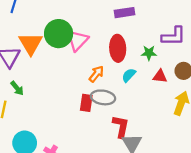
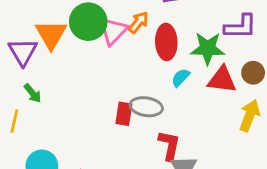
green star: (149, 53) -> (208, 48), size x1.6
orange arrow: (96, 74) -> (138, 22), moved
red triangle: (160, 76) -> (222, 80), size x1.5

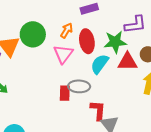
pink triangle: (113, 31) -> (63, 54), moved
cyan semicircle: (181, 78) -> (100, 64), size x1.5

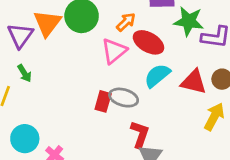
red ellipse: (87, 41) -> (148, 42), turned -65
green star: (115, 42) -> (189, 21), moved

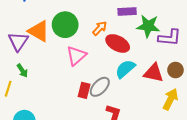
orange triangle: (47, 23) -> (39, 31), turned -35
pink triangle: (114, 51) -> (76, 56), moved
gray ellipse: (124, 98) -> (100, 87), turned -60

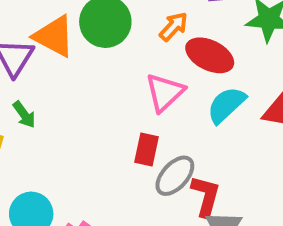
pink triangle: (76, 56) -> (165, 92), moved
gray ellipse: (100, 87) -> (175, 176), moved

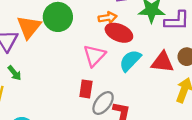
orange arrow: (173, 27) -> (108, 18), moved, turned 42
orange triangle: (54, 36) -> (29, 27), turned 44

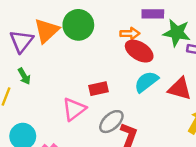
pink triangle: (94, 56) -> (74, 109), moved
red rectangle: (86, 89) -> (98, 89), moved, turned 60

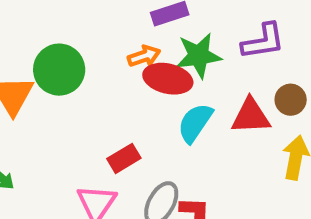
green star: (177, 33) -> (199, 56), moved

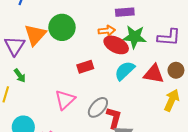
red rectangle: (124, 158) -> (85, 67), moved

